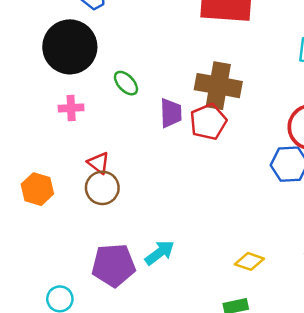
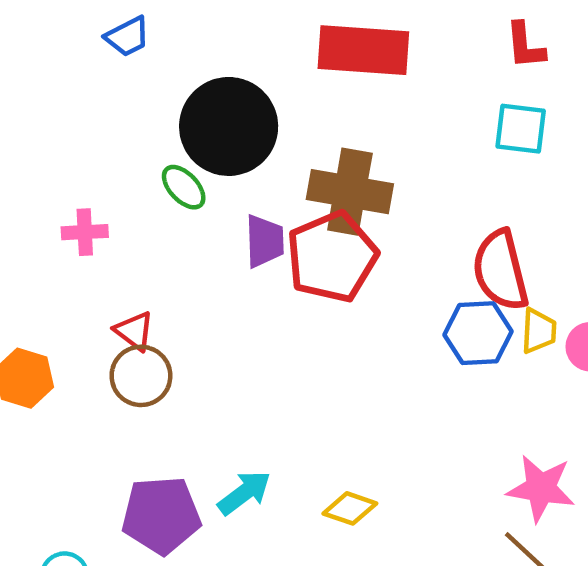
black circle: (70, 47) -> (229, 126), moved
red pentagon: (208, 122) -> (332, 257), size x1.4
yellow diamond: (249, 261) -> (350, 508), moved

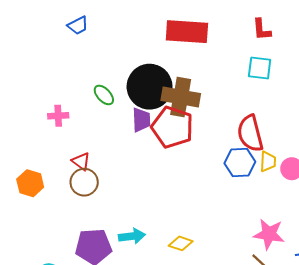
black circle: (229, 126) -> (150, 87), moved
red pentagon: (332, 257) -> (172, 127), turned -30
cyan arrow: (244, 493) -> (132, 236), turned 30

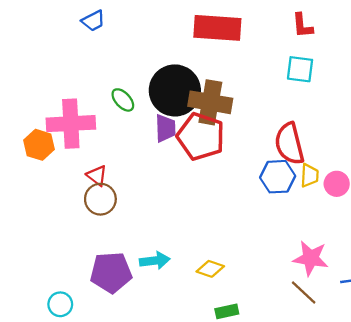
pink cross: (58, 116) -> (71, 124), size x2.0
orange hexagon: (30, 183) -> (39, 145), moved

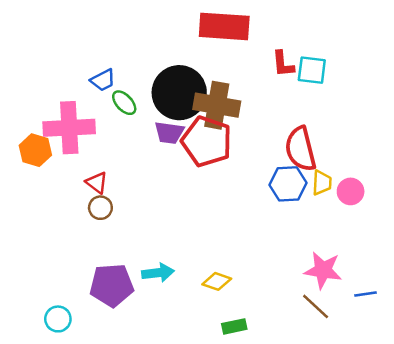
blue trapezoid: (93, 21) -> (103, 80), moved
red L-shape: (302, 26) -> (283, 64), moved
purple trapezoid: (165, 128) -> (169, 133), turned 100
brown circle: (100, 199) -> (100, 208), size x0.7

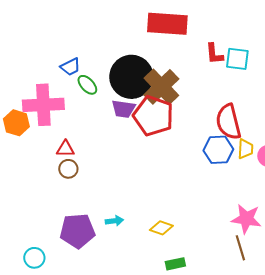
brown cross: (217, 105) -> (161, 87), turned 36
red triangle: (97, 183) -> (65, 149), turned -36
cyan arrow: (158, 273) -> (114, 221), size x0.7
brown line: (316, 306) -> (240, 248), turned 30

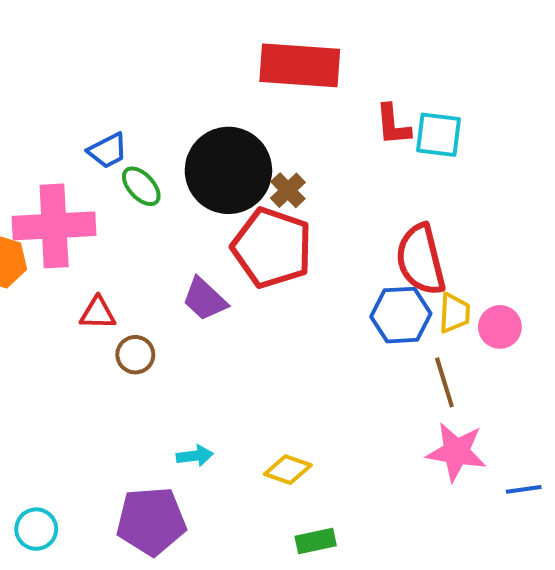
brown cross: (161, 87) -> (288, 190), size x0.5
purple trapezoid: (123, 109) -> (205, 299), moved, turned 35
brown circle: (68, 169) -> (135, 355), moved
purple pentagon: (77, 231) -> (151, 521), moved
brown line: (240, 248) -> (444, 382), moved

